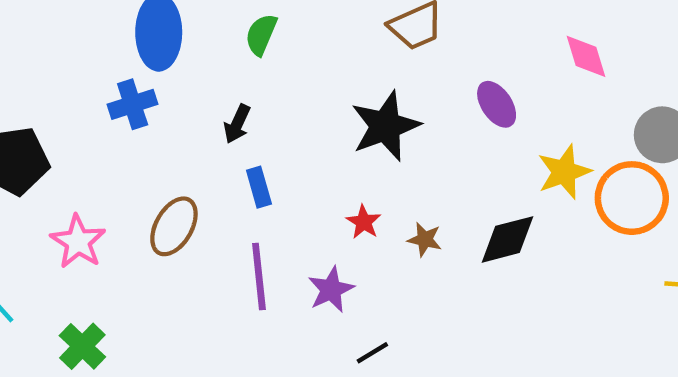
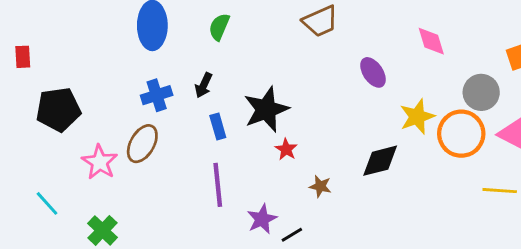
blue cross: (133, 104) -> (157, 95), moved
black star: (385, 126) -> (266, 109), moved
brown ellipse: (174, 226) -> (142, 144), moved
brown star: (425, 239) -> (320, 186), moved
purple star: (331, 290) -> (262, 219), moved

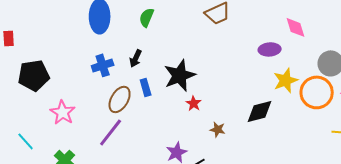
purple ellipse: (373, 72) -> (270, 49), moved, turned -60
brown ellipse: (142, 144) -> (120, 99), moved
purple line: (218, 185) -> (111, 132), moved, turned 44

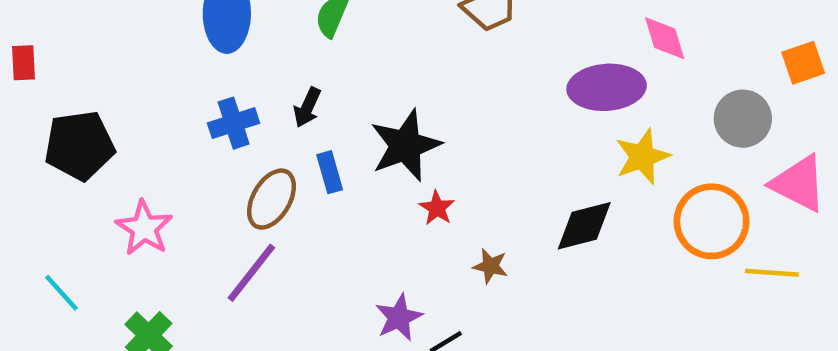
purple ellipse: (270, 49) -> (607, 87), size x1.5
orange circle: (317, 92) -> (712, 221), moved

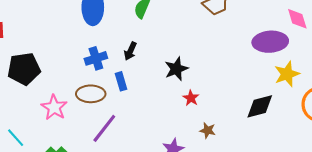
black star: (406, 145) -> (176, 69), size x0.7
blue rectangle: (330, 172) -> (121, 81), moved
brown ellipse: (272, 199) -> (91, 94), moved, turned 60
brown star: (490, 266) -> (208, 130), moved

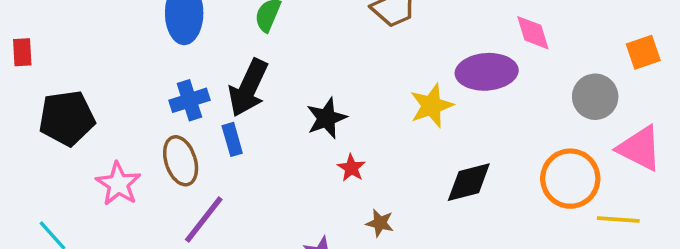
black arrow: (130, 51) -> (248, 88), size x1.8
yellow star: (287, 74) -> (431, 106), moved
brown ellipse: (91, 94) -> (181, 161), turned 72

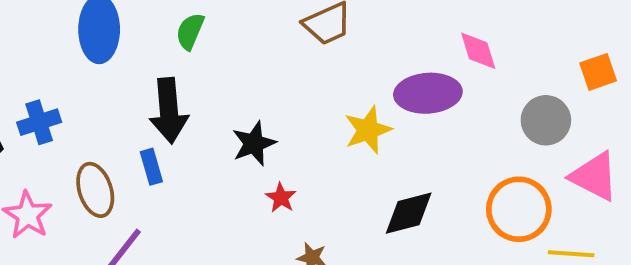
black arrow: (248, 88) -> (169, 111), turned -30
blue cross: (189, 100) -> (39, 122), moved

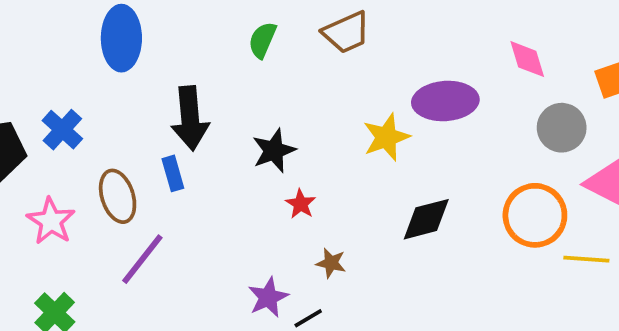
green semicircle: (190, 31) -> (262, 40), moved
pink diamond: (478, 51) -> (527, 59), moved
blue cross: (39, 122) -> (62, 130), turned -30

